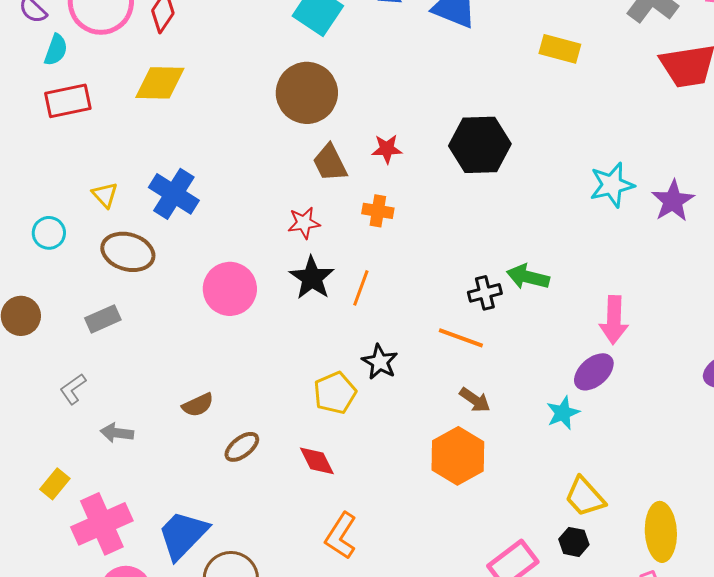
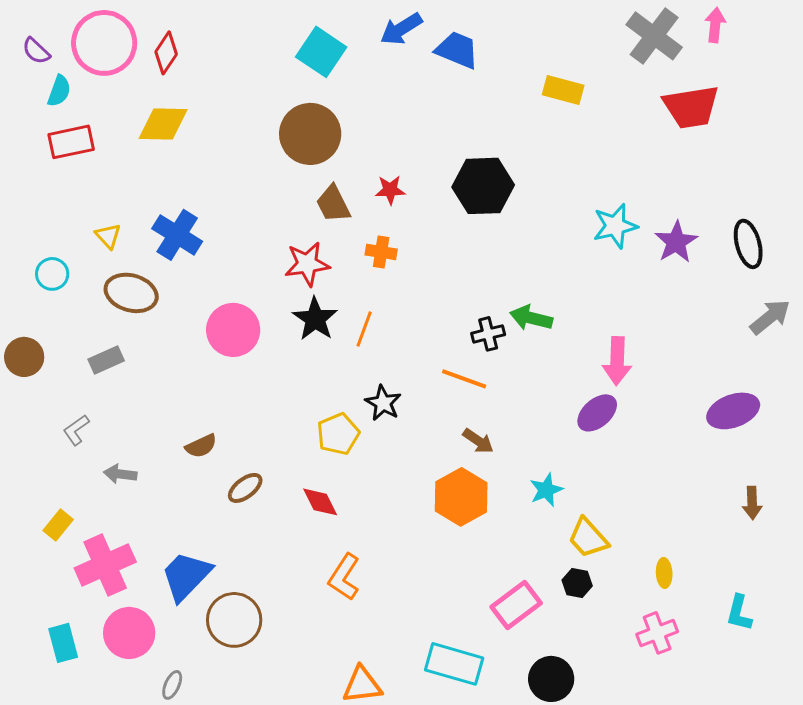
red star: (304, 223) -> (307, 264), size x1.4
cyan star: (563, 413) -> (546, 490), moved
yellow ellipse: (661, 532) -> (664, 573), size x0.5

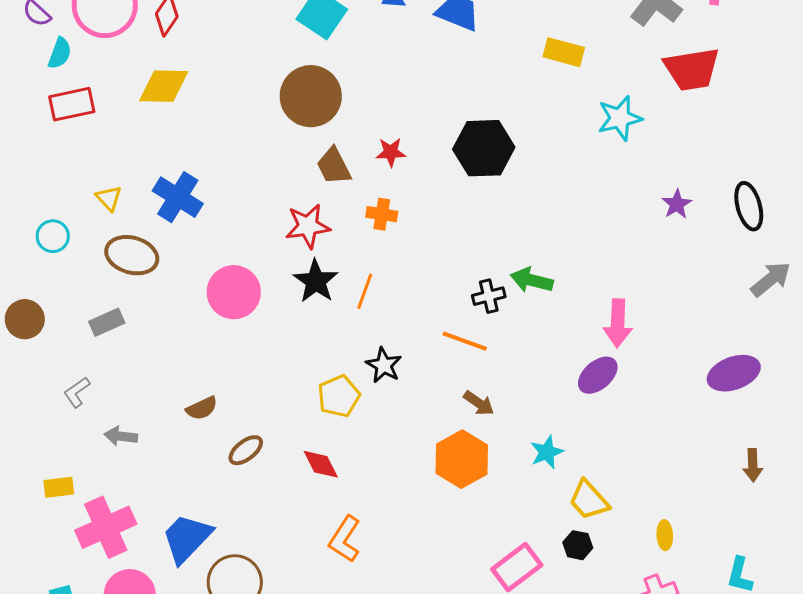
cyan star: (615, 226) -> (620, 118), moved
purple star: (676, 242) -> (677, 204), size x0.7
yellow rectangle: (58, 525) -> (59, 487), turned 44

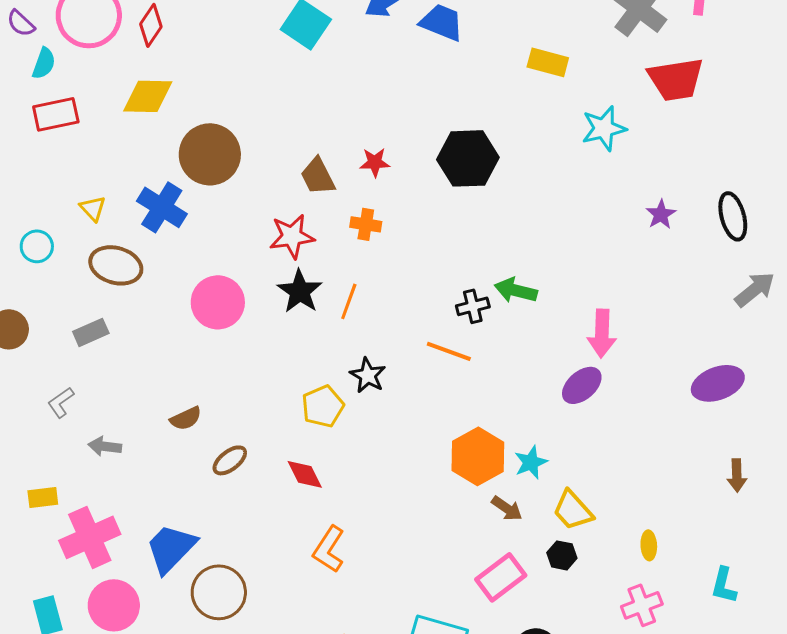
brown circle: (311, 96) -> (210, 154), moved
brown arrow: (479, 403) -> (507, 508), moved
orange hexagon: (462, 459) -> (478, 456), moved

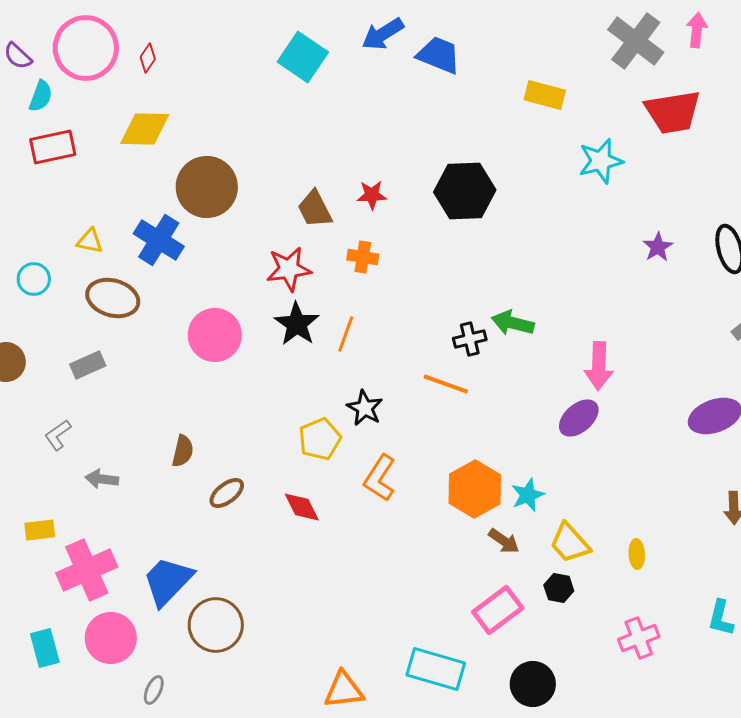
red diamond: (151, 25) -> (148, 58), size x0.7
yellow triangle: (93, 208) -> (90, 241), turned -36
brown semicircle: (186, 418) -> (183, 451), turned -52
yellow ellipse: (649, 545) -> (637, 554), moved
orange L-shape: (329, 549) -> (380, 478), moved

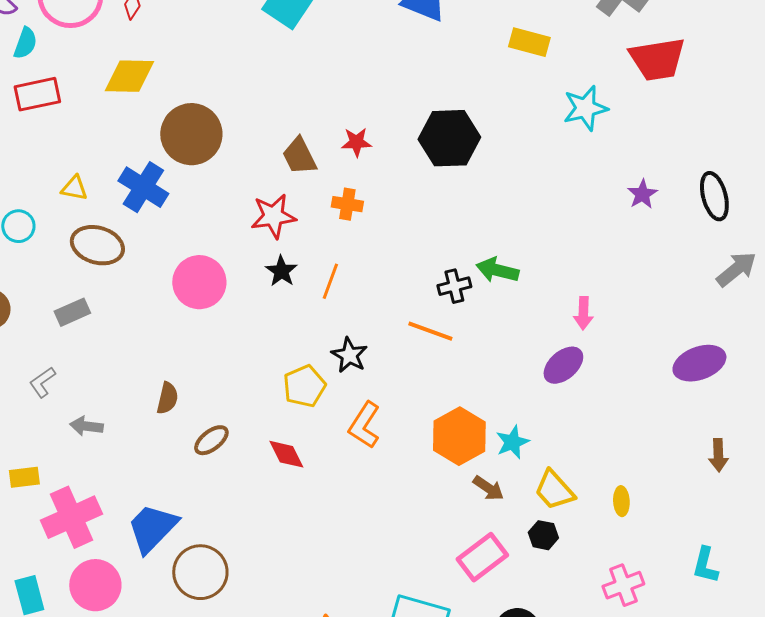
black star: (297, 324) -> (281, 271), size x0.7
pink arrow: (599, 366) -> (583, 313), size x0.7

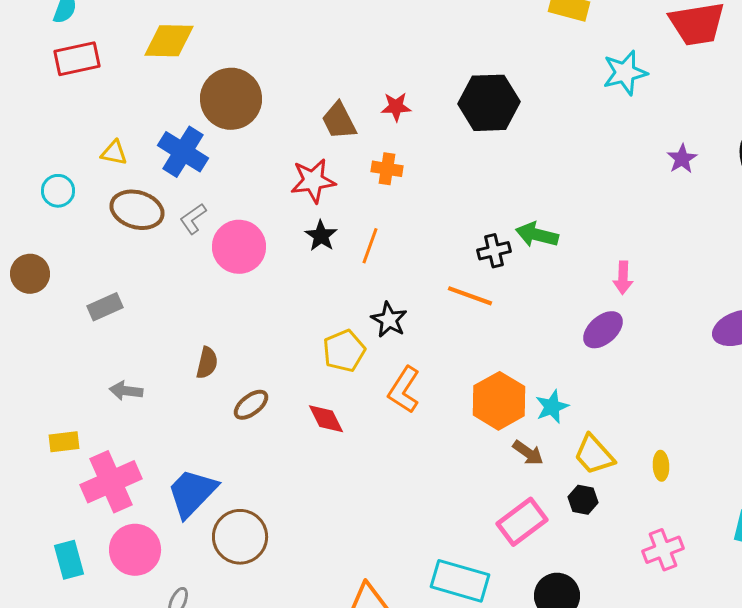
gray rectangle: (72, 312) -> (105, 307), moved
gray L-shape: (42, 382) -> (193, 219), moved

